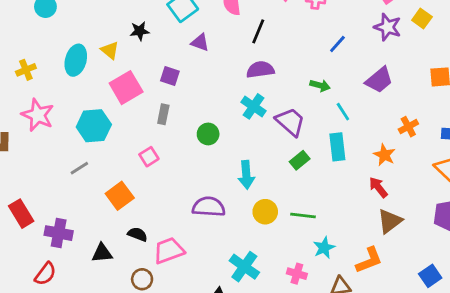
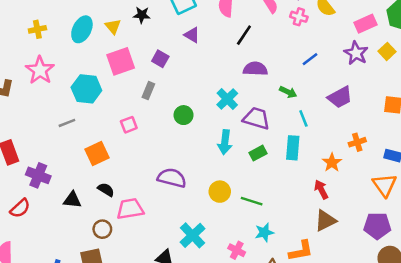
purple semicircle: (260, 70) -> (255, 69), moved
purple trapezoid: (290, 122) -> (256, 118), turned -36
cyan arrow: (246, 175) -> (225, 142), moved

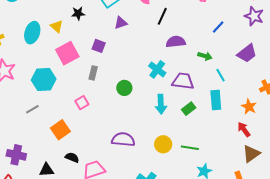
purple triangle: (192, 35) -> (121, 23), turned -40

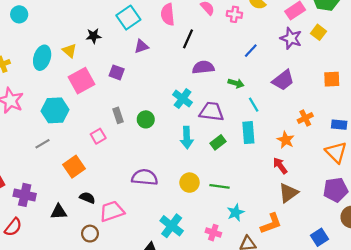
gray rectangle: (93, 73) -> (118, 115), moved, turned -32

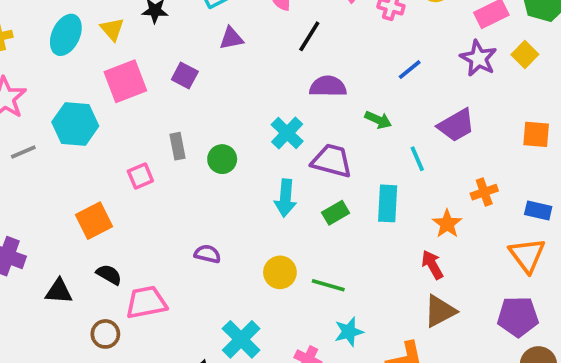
cyan line: (254, 105) -> (417, 159), moved
gray line: (43, 144) -> (23, 152), moved
purple semicircle: (145, 177) -> (207, 254), size x0.6

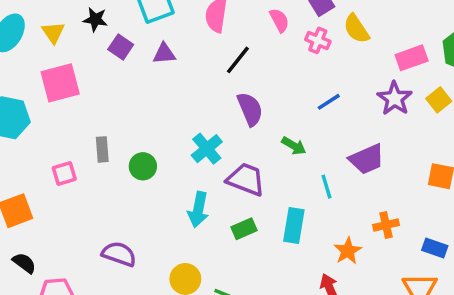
purple square: (185, 76) -> (121, 47), moved
purple semicircle: (328, 86) -> (250, 109), turned 60
purple semicircle: (207, 254) -> (119, 254), size x1.4

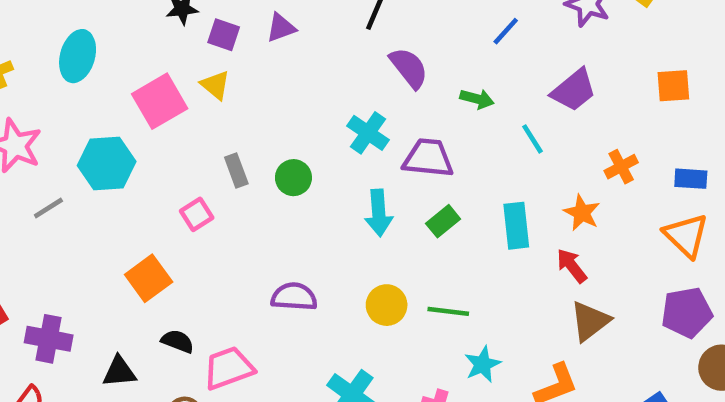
yellow triangle: (53, 32) -> (215, 85), moved
cyan rectangle: (294, 225) -> (516, 226), moved

